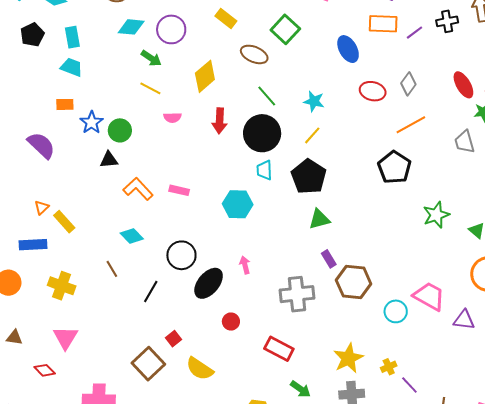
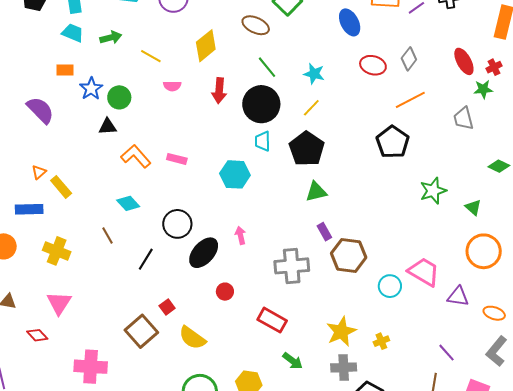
green arrow: (151, 58) -> (111, 38), moved, turned -50
purple line: (409, 385) -> (446, 353), moved

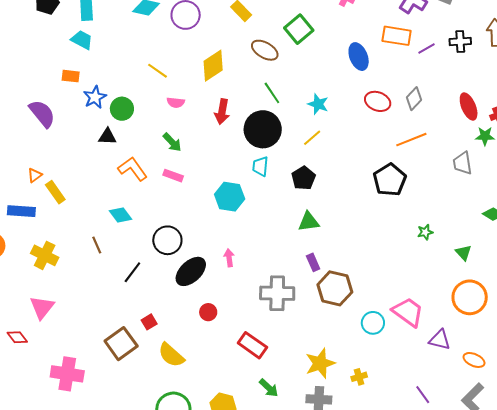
green arrow: (111, 38) -> (172, 142), moved, turned 55
black pentagon: (307, 149) -> (304, 178), size x0.7
green star: (433, 191) -> (425, 232), size x0.6

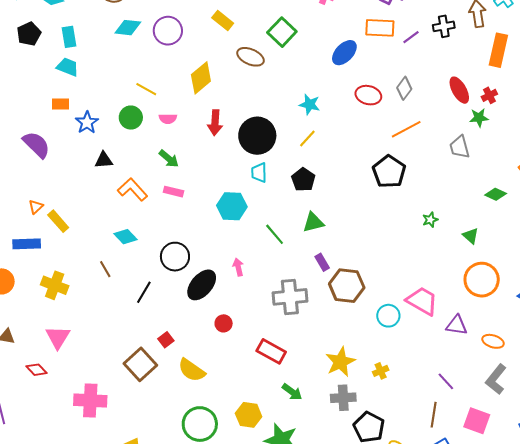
blue ellipse: (359, 57) -> (344, 53), turned 72
green line: (272, 93) -> (275, 234), moved
green circle: (122, 109) -> (131, 118), moved

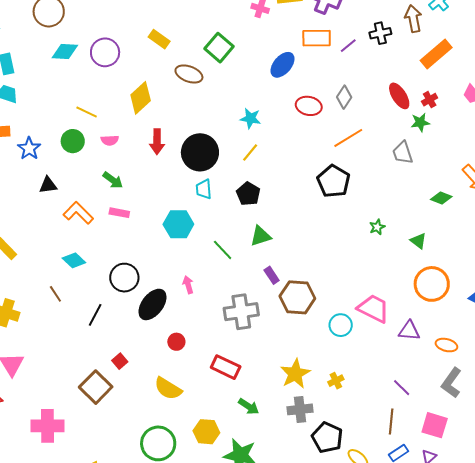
orange rectangle: (498, 50) -> (436, 54), turned 40
yellow semicircle: (192, 370) -> (168, 389), moved

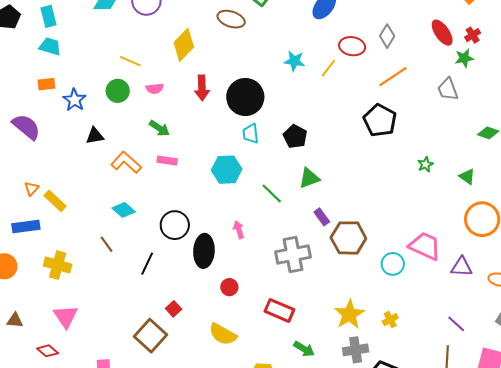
yellow line: (250, 153) -> (328, 68), moved
black ellipse: (152, 304) -> (204, 251), turned -32

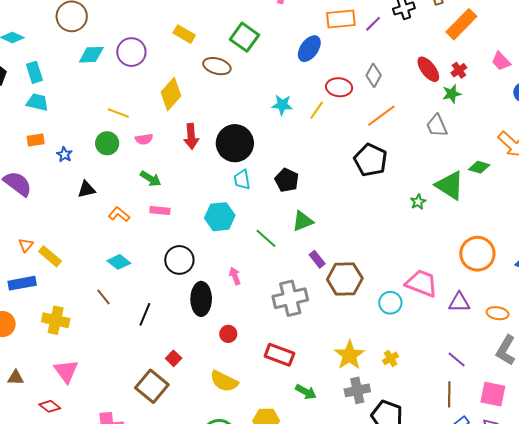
blue star: (74, 100) -> (64, 154), size x0.7
orange L-shape: (126, 162) -> (119, 214), size x0.7
green triangle: (467, 177) -> (450, 185), moved, size x1.8
black circle: (175, 225) -> (179, 260), moved

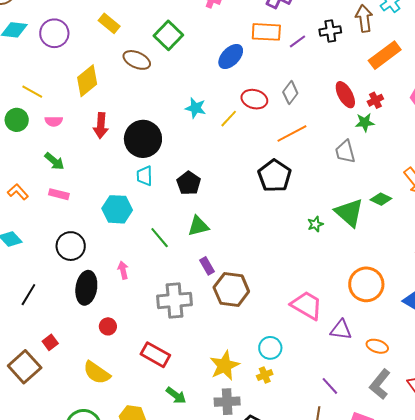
cyan circle: (390, 303) -> (270, 348), moved

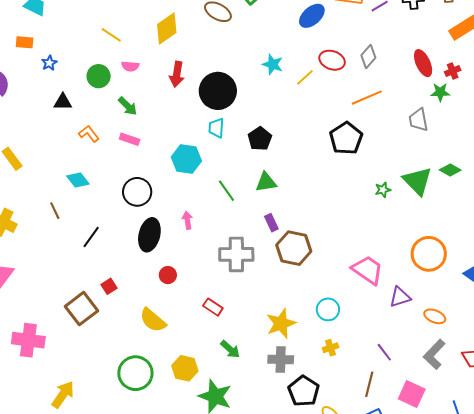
green circle: (17, 120) -> (99, 76), moved
purple triangle: (341, 330) -> (400, 297), turned -30
red rectangle: (155, 355) -> (213, 307), size x0.7
yellow cross: (265, 375) -> (331, 348), moved

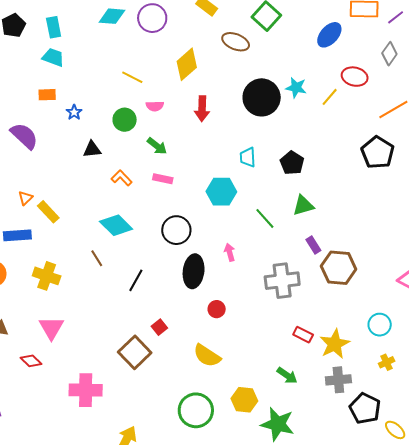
gray diamond: (368, 57) -> (389, 54), moved
black circle: (218, 91) -> (262, 97), moved
cyan diamond: (78, 180) -> (116, 225), size x1.4
red rectangle: (213, 307) -> (303, 335), moved

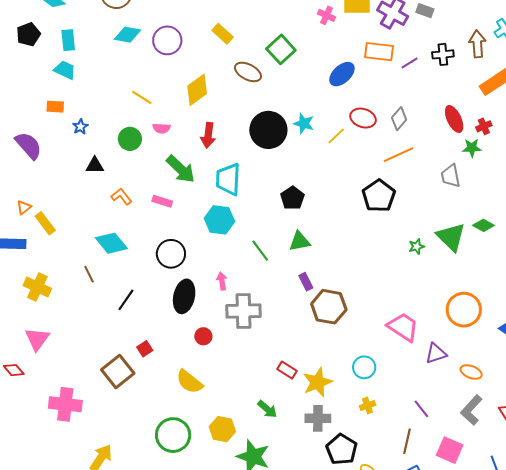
gray diamond: (389, 54) -> (399, 119), moved
green arrow: (157, 146) -> (181, 169), moved, size x1.5
cyan trapezoid: (248, 157) -> (228, 179), moved, size x1.6
gray cross: (282, 281) -> (244, 311), moved

